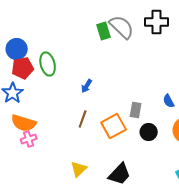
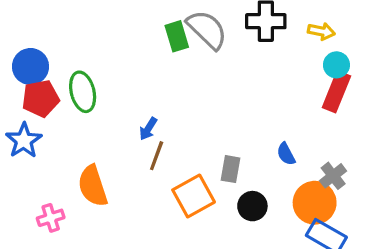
brown line: (83, 119) -> (157, 156), moved
orange semicircle: (24, 123) -> (93, 186), moved, turned 55

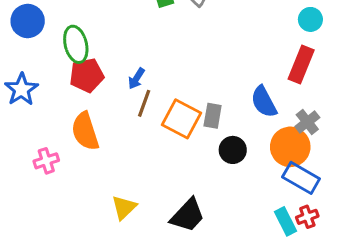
red rectangle: (336, 92) -> (301, 64), moved
red pentagon: (41, 98) -> (87, 75), moved
blue semicircle: (286, 154) -> (264, 102), size x1.5
orange square: (194, 196) -> (181, 119), moved, turned -33

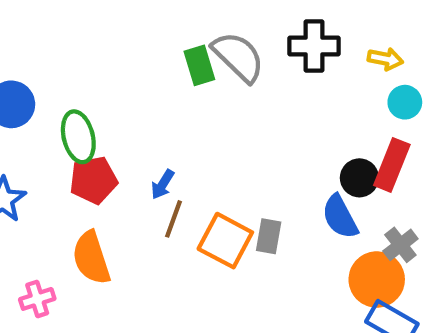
black circle: (233, 150) -> (359, 178), moved

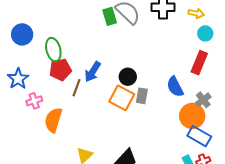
black circle: (359, 178) -> (128, 77), moved
blue arrow: (163, 184) -> (93, 72), size x1.5
brown line: (173, 219) -> (76, 88), moved
orange semicircle: (91, 258) -> (53, 120), moved, turned 35
pink cross: (37, 299) -> (34, 101), moved

